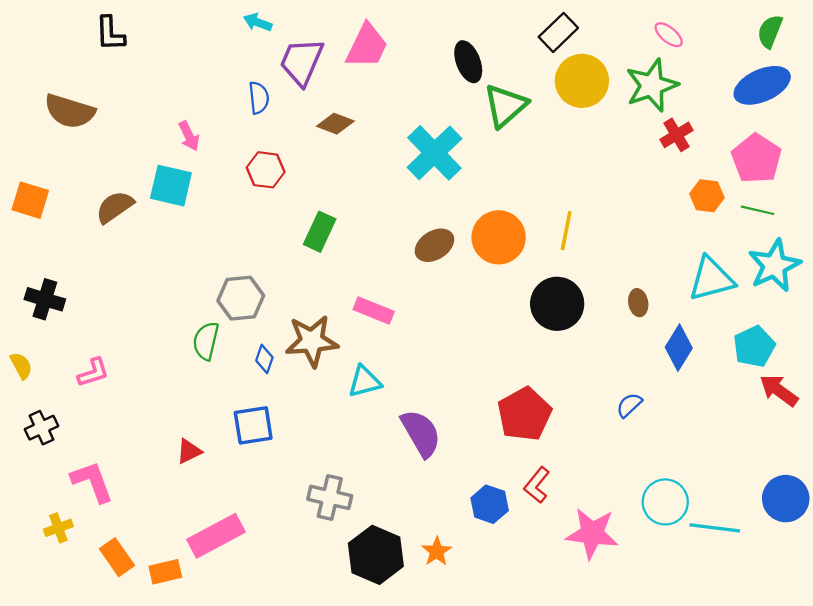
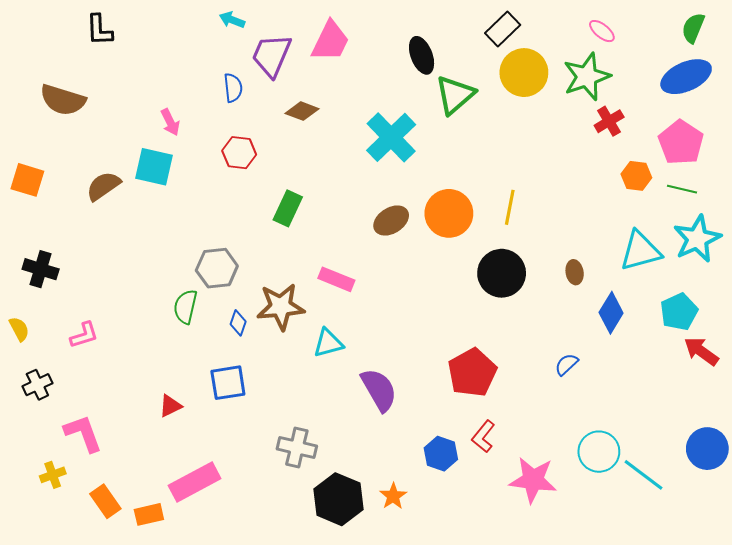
cyan line: (715, 528) -> (643, 475), turned 30

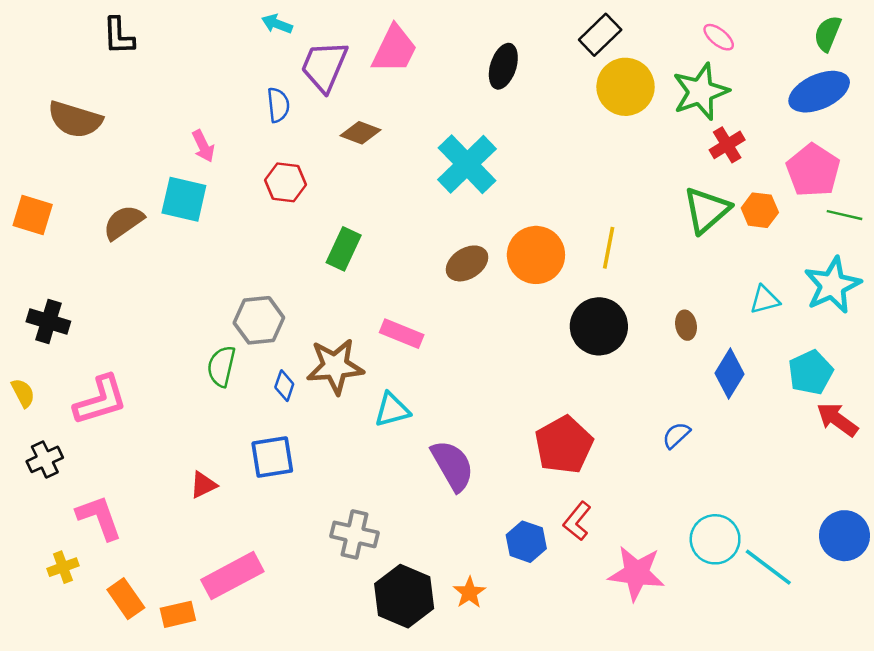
black ellipse: (422, 55) -> (503, 66), turned 39
green triangle: (455, 95) -> (707, 210), moved
green line: (682, 189) -> (845, 215), moved
cyan triangle: (640, 251) -> (765, 300), size x0.6
pink L-shape: (84, 335) -> (100, 400), size x1.6

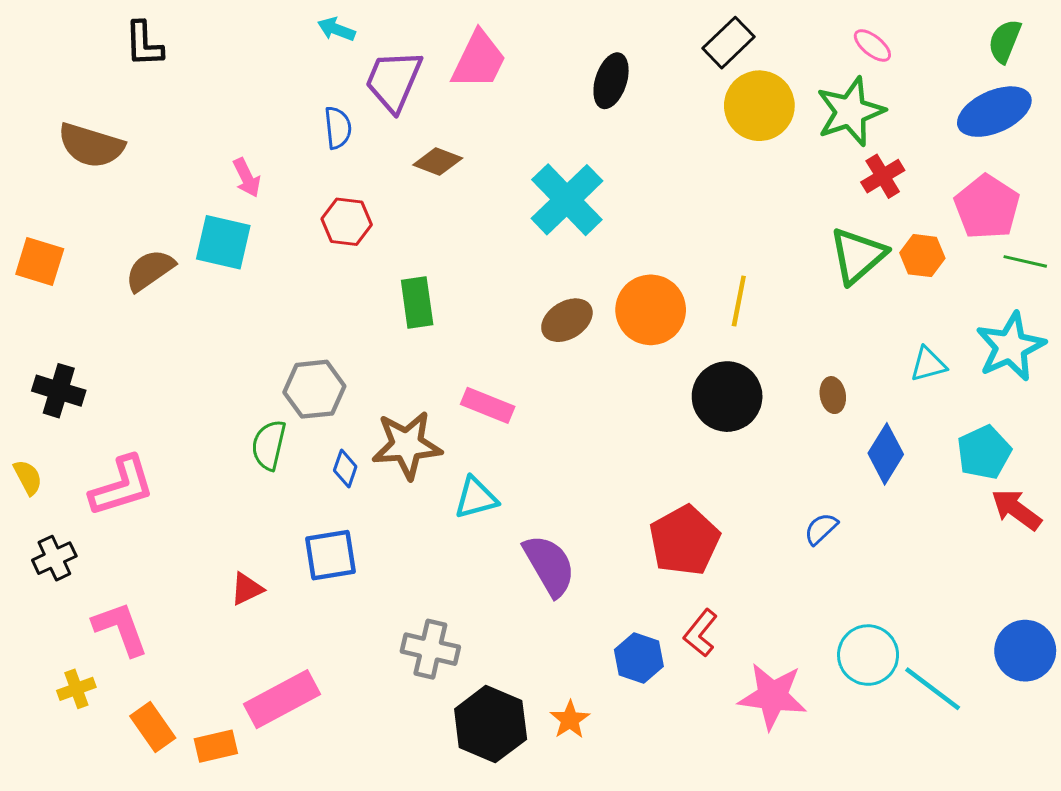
green rectangle: (344, 249) -> (417, 303), turned -33

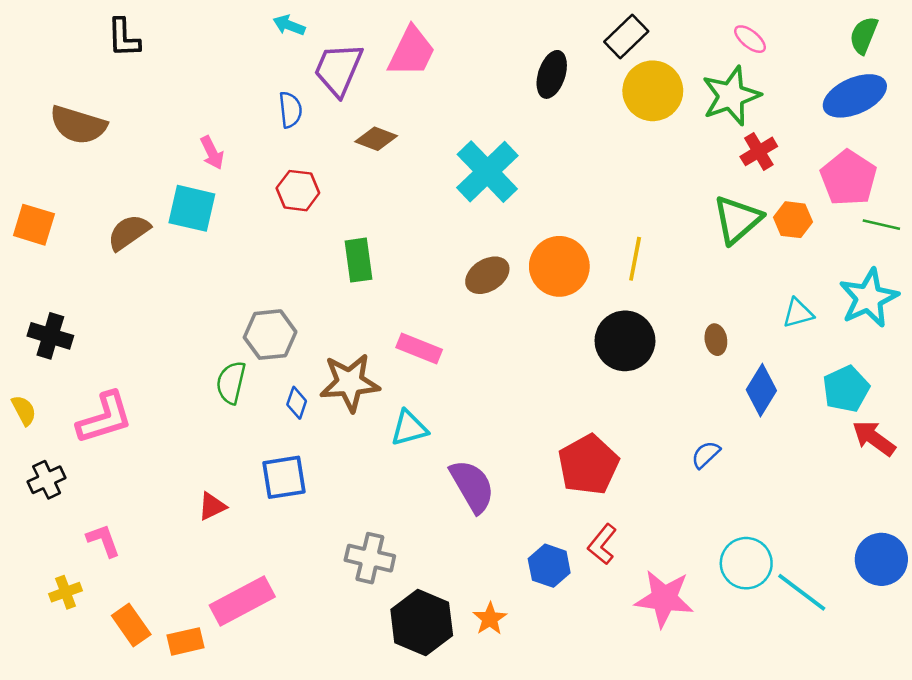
black ellipse: (611, 81) -> (552, 74), moved
pink L-shape: (120, 629) -> (103, 540), size x0.7

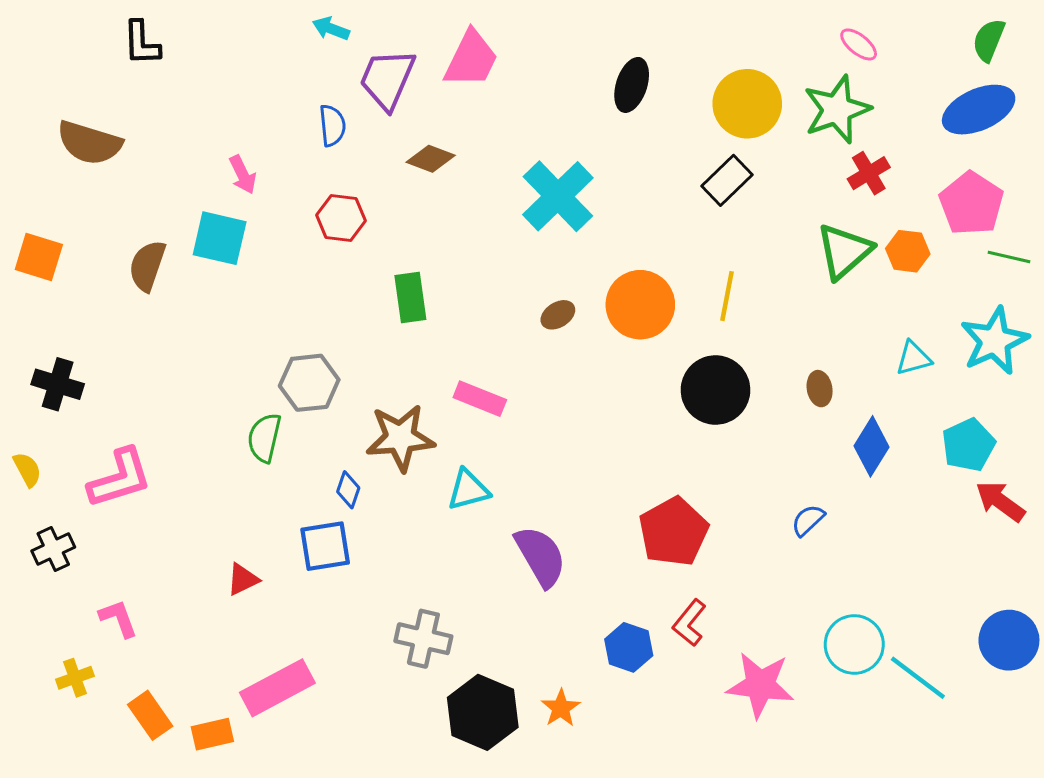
black rectangle: (626, 37) -> (727, 180), moved
brown semicircle: (129, 232) -> (147, 266), turned -36
brown ellipse: (487, 275) -> (558, 315), size x0.7
blue diamond: (297, 403) -> (348, 490), moved

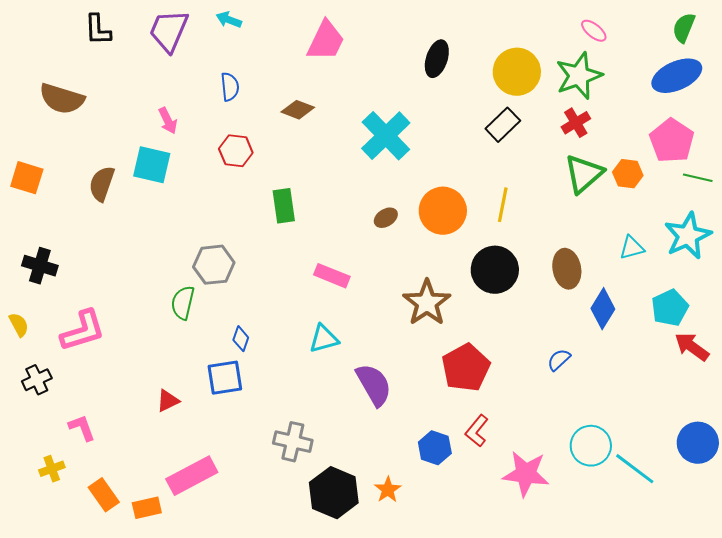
purple trapezoid: (387, 79) -> (169, 31), moved
red cross: (869, 173) -> (576, 123), moved
brown ellipse: (820, 389) -> (567, 269), size x1.6
brown star: (400, 438) -> (427, 303), moved, turned -30

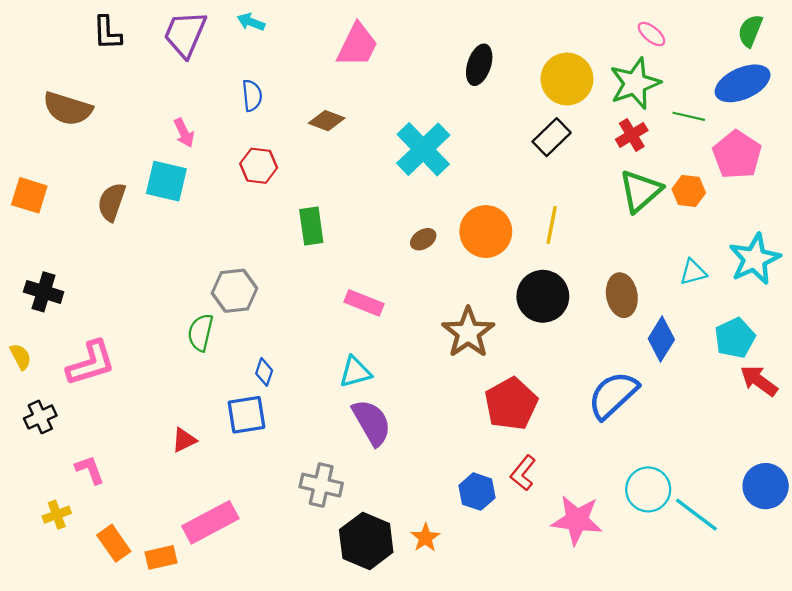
green line: (698, 178) -> (689, 116), moved
blue semicircle: (559, 360) -> (613, 395), size x2.0
purple semicircle: (374, 385) -> (372, 422), moved

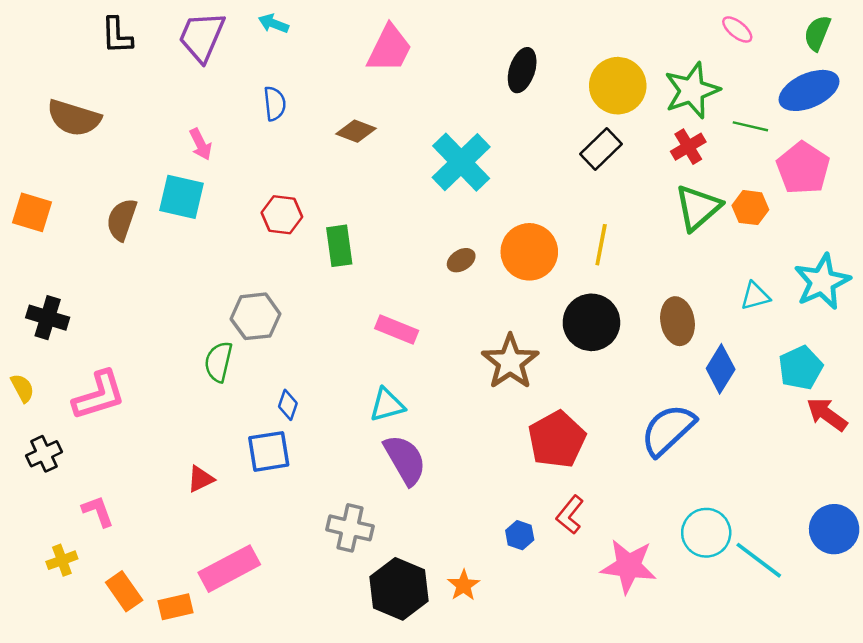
pink ellipse: (651, 34) -> (737, 29), moved
red hexagon: (259, 166) -> (282, 215), moved
blue hexagon: (477, 492) -> (520, 535), size x0.7

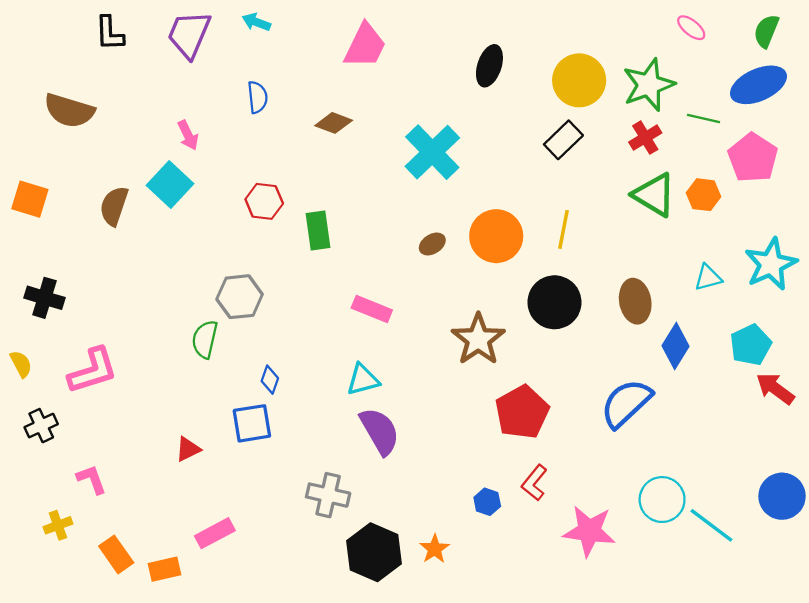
cyan square: (181, 197) -> (170, 185), turned 30
green triangle: (698, 208) -> (654, 195), turned -48
pink rectangle: (229, 569) -> (215, 533), size x0.7

